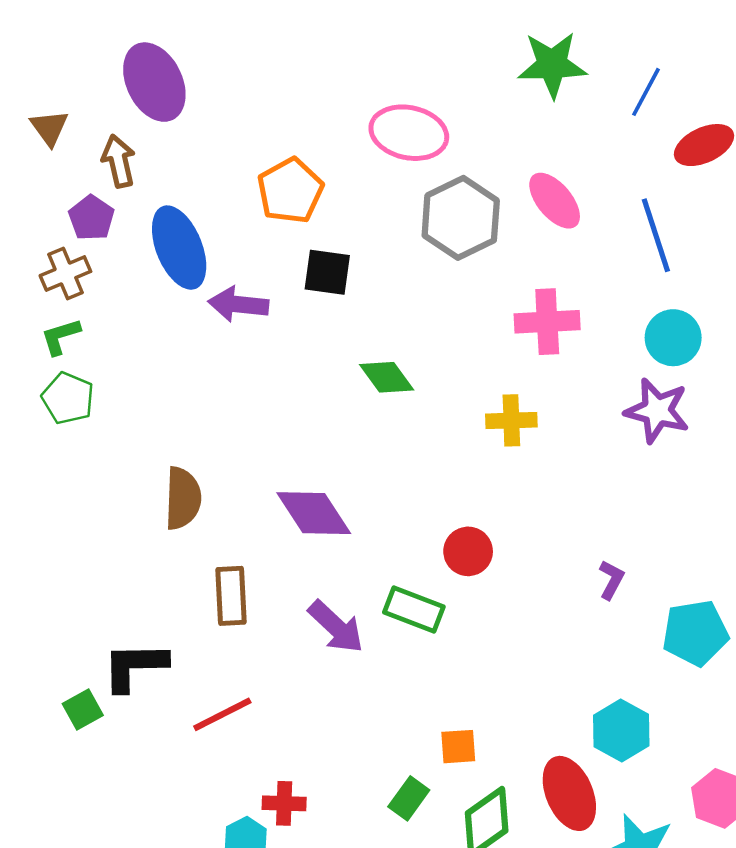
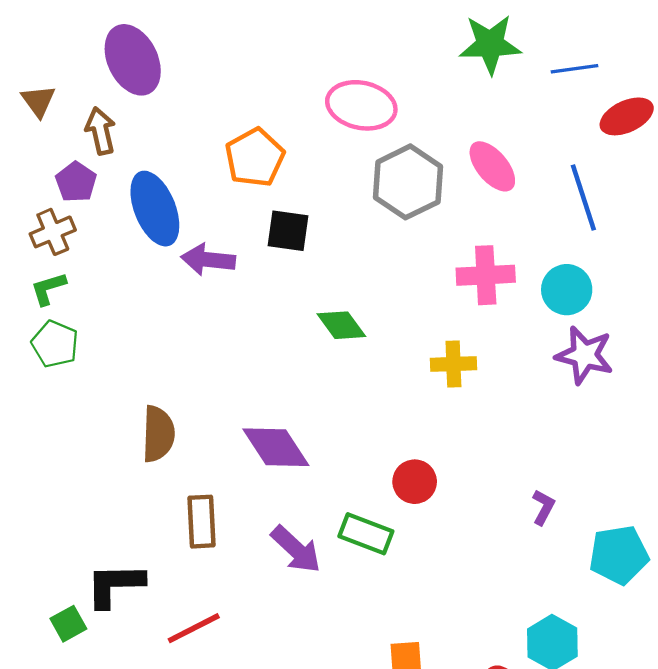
blue line: (646, 92) -> (574, 69), turned 54
cyan circle: (673, 338) -> (567, 290), moved

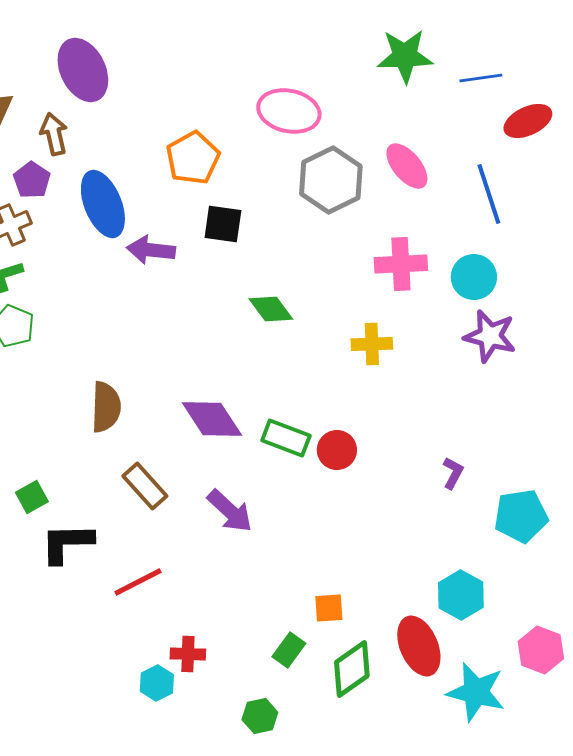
brown rectangle: (202, 522) -> (145, 486), turned -39
green rectangle: (366, 534) -> (286, 438), moved
green square: (68, 624) -> (32, 497), moved

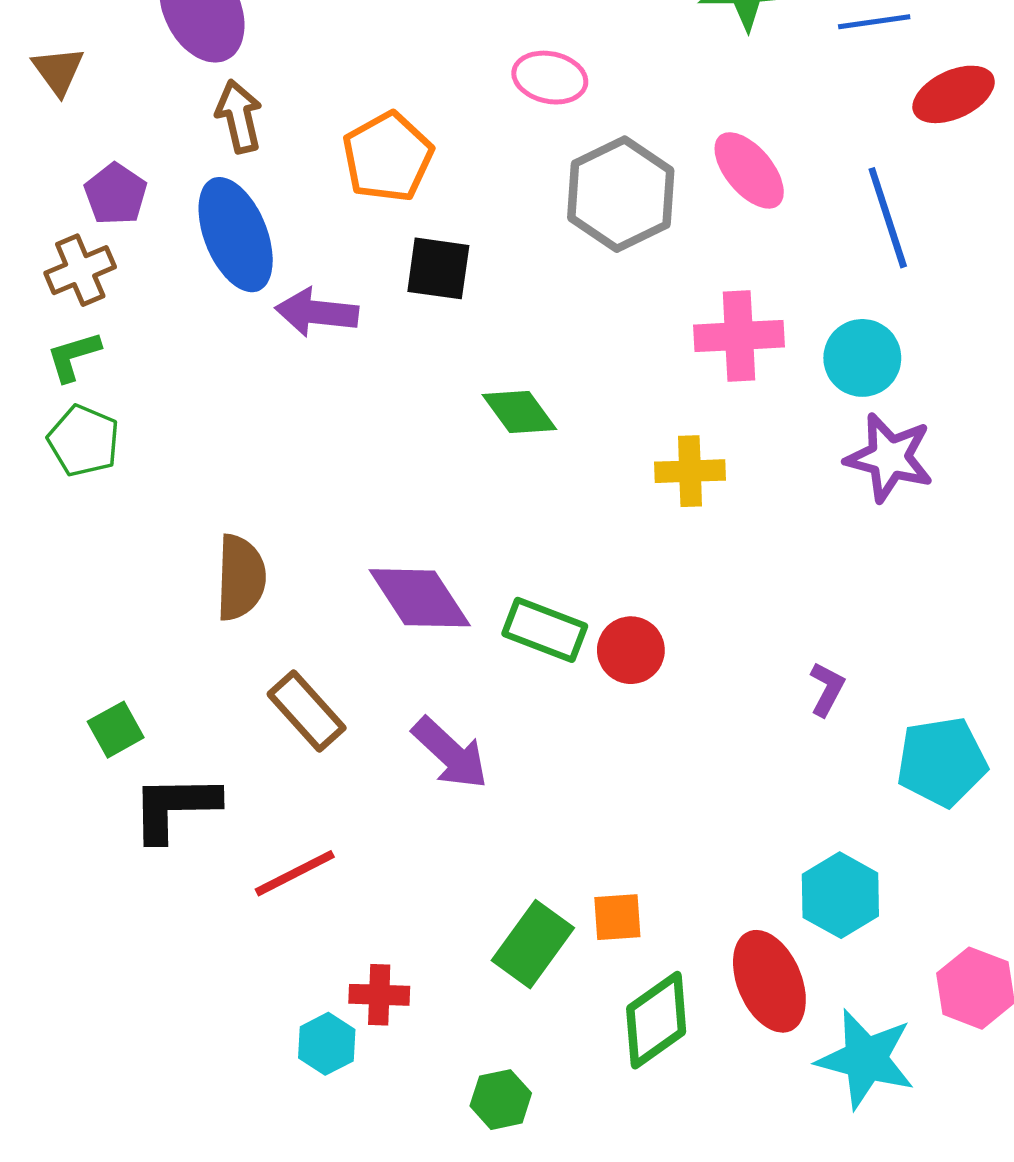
pink ellipse: (289, 111) -> (550, 78), size x0.7
brown arrow: (54, 134) -> (239, 116), moved
green rectangle: (289, 650) -> (533, 944), moved, size x1.4

